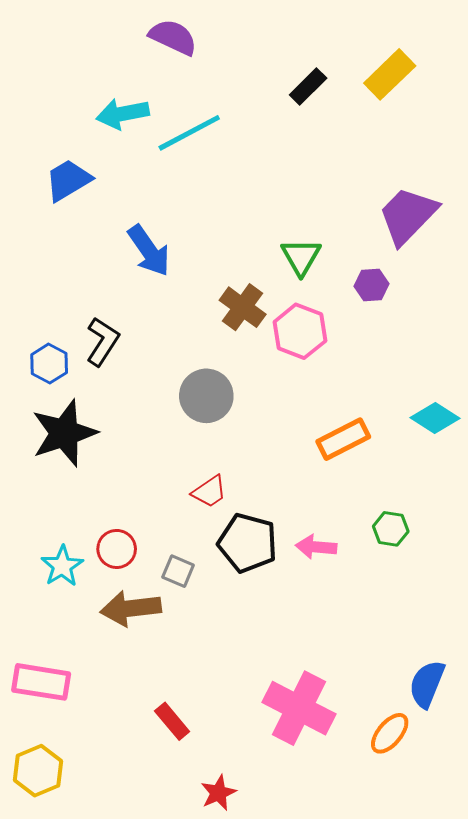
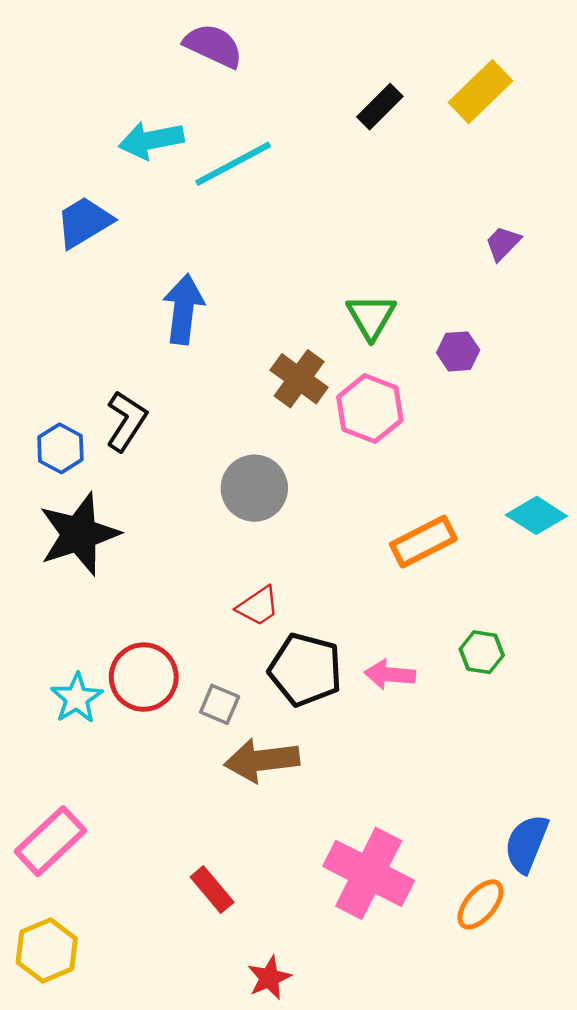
purple trapezoid: (408, 215) -> (503, 243), moved, size x0.5
blue arrow: (149, 251) -> (183, 309), turned -138
red circle: (117, 549) -> (144, 677), size x1.4
brown arrow: (131, 608) -> (262, 760), moved
pink rectangle: (41, 682) -> (51, 841), turned -52

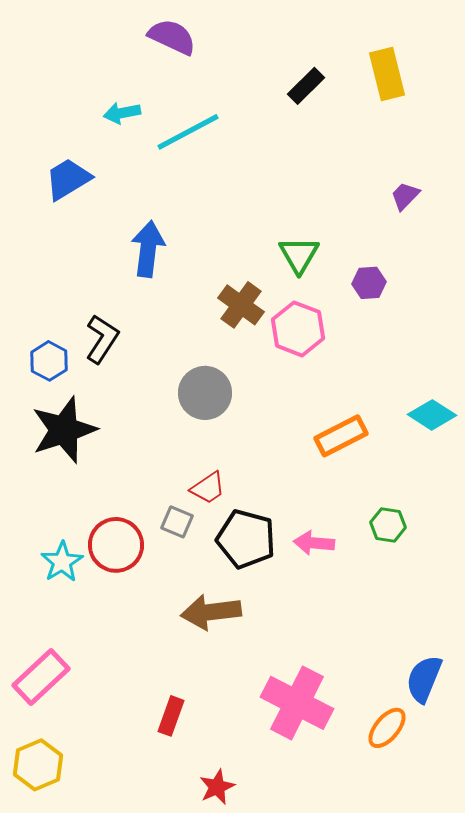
yellow rectangle: (481, 92) -> (387, 74), turned -60
cyan arrow: (151, 140) -> (122, 113), size x0.7
gray square: (220, 704) -> (177, 522), moved
red rectangle: (212, 890) -> (171, 716), turned 60

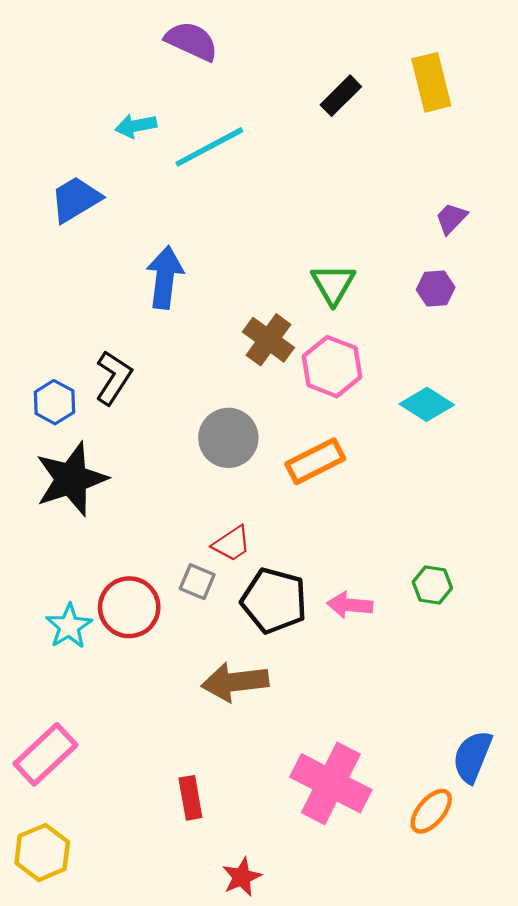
purple hexagon: (369, 283) -> (436, 289), moved
cyan diamond: (432, 415) -> (427, 404), moved
orange rectangle: (341, 436) -> (315, 461), moved
red rectangle: (171, 716) -> (190, 798), turned -30

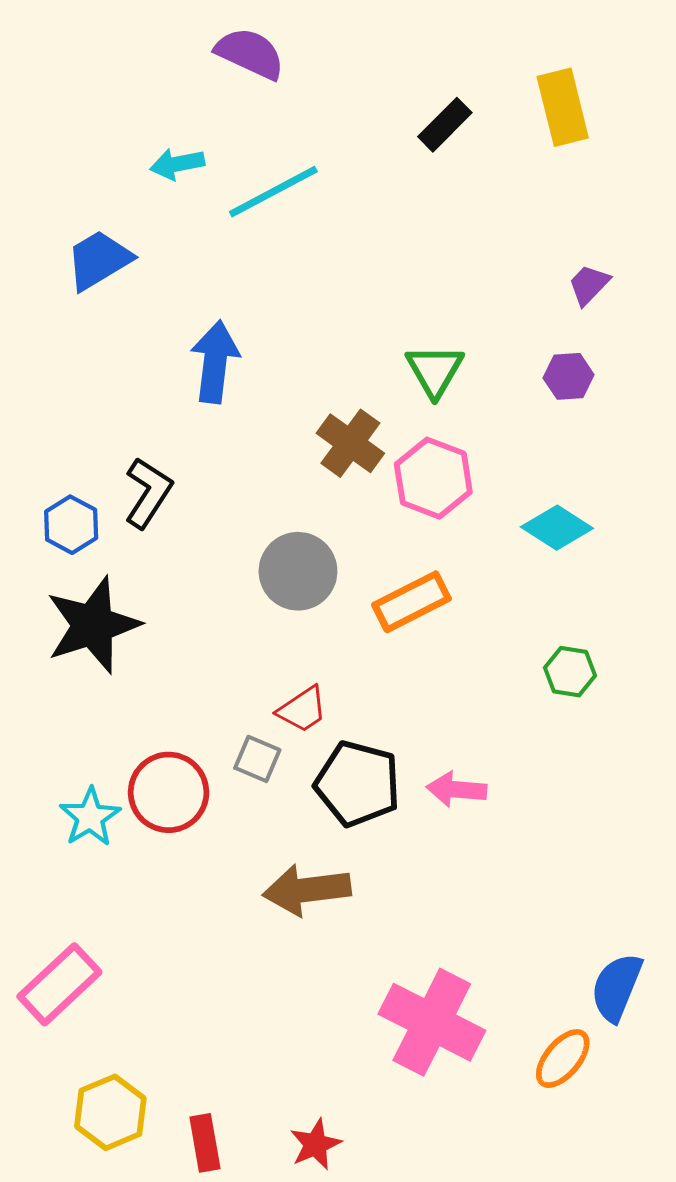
green hexagon: (432, 585) -> (570, 672), moved
red rectangle: (190, 798) -> (205, 1143), moved
yellow hexagon: (42, 852) -> (110, 1112), moved

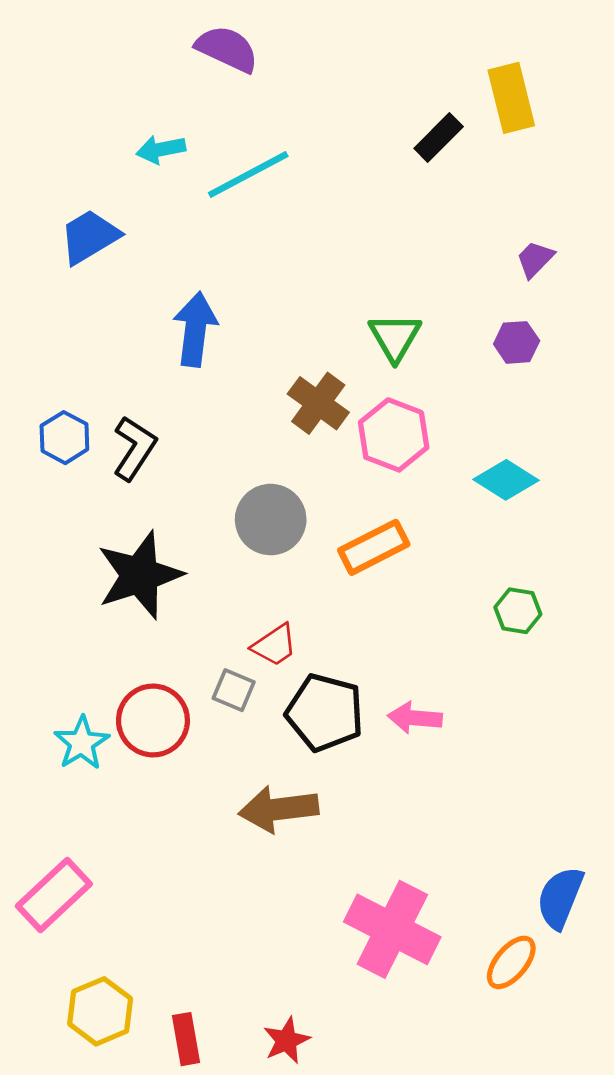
black rectangle: (445, 125) -> (439, 137), moved
blue hexagon: (71, 525) -> (64, 438), moved
black star: (93, 625) -> (140, 575), moved

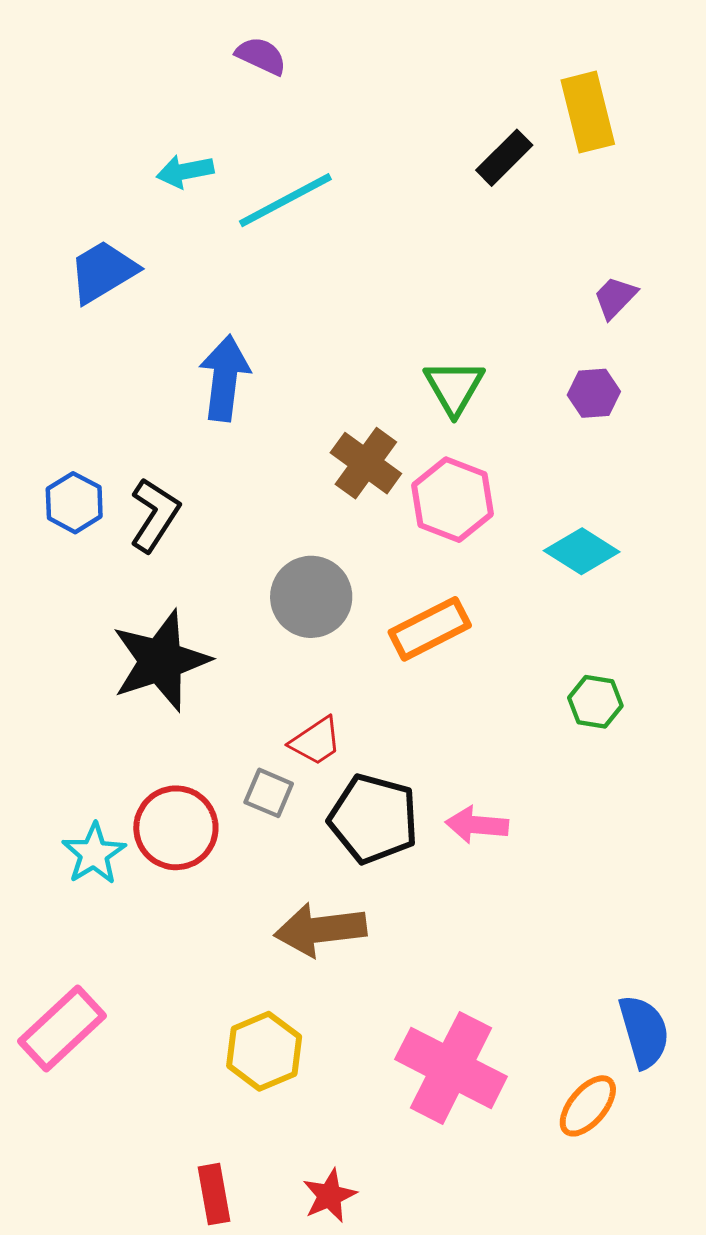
purple semicircle: (227, 49) -> (261, 56), size x0.7
blue semicircle: (560, 898) -> (644, 1031), turned 142
yellow hexagon: (100, 1011) -> (264, 1051), moved

